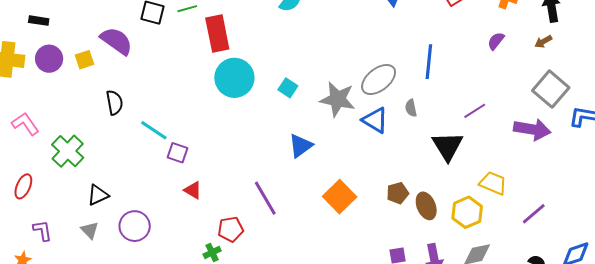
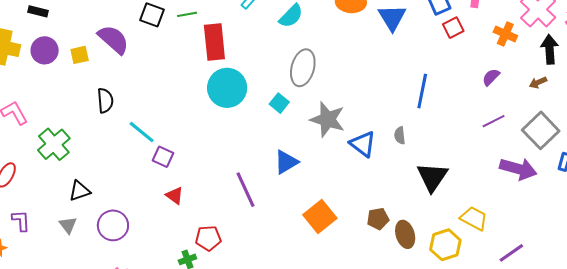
gray ellipse: (379, 79) -> (303, 68), moved, turned -42
purple line: (475, 111) -> (494, 121), moved
purple line: (265, 198) -> (245, 190), moved

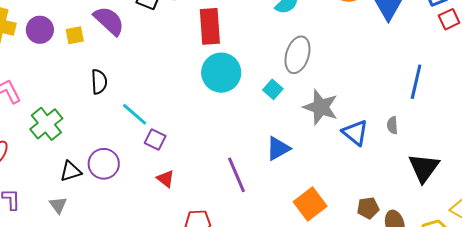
purple circle: (113, 225) -> (104, 164), moved

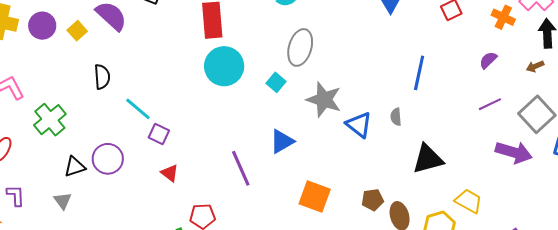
yellow square: (75, 35) -> (77, 31), turned -30
black triangle: (424, 168) -> (428, 159), turned 40
orange square: (310, 204) -> (315, 197), turned -32

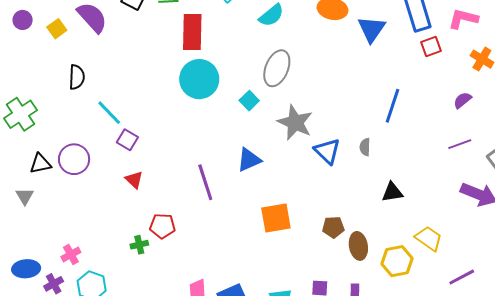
purple circle: (42, 26) -> (23, 20), size x0.7
black triangle: (428, 159) -> (392, 192), size x0.7
orange square: (315, 197) -> (276, 218), turned -36

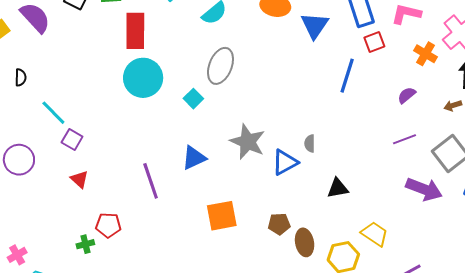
black semicircle: (77, 77) -> (21, 77), size x0.7
blue line: (392, 106) -> (347, 76), moved
gray star: (295, 123) -> (248, 142), moved
blue triangle: (327, 151) -> (285, 162), moved, turned 48

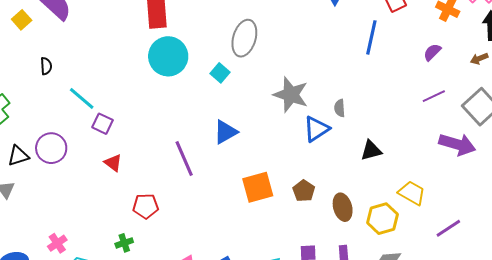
gray star: (248, 142) -> (291, 95), moved
brown pentagon: (279, 224) -> (304, 191), moved, turned -30
green cross: (85, 244) -> (124, 243), moved

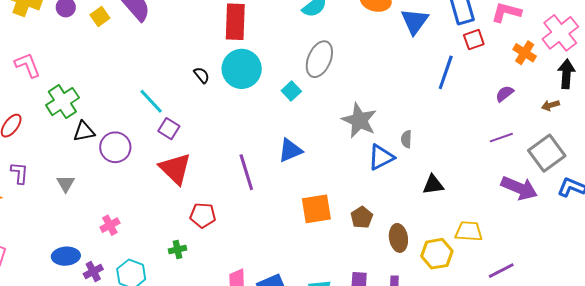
black semicircle: (46, 66) -> (202, 75), moved, turned -42
black triangle: (18, 156) -> (84, 131), moved
red triangle: (113, 163) -> (175, 169), size x1.8
yellow trapezoid: (412, 193) -> (469, 231), turned -32
pink cross: (57, 243) -> (110, 225), moved

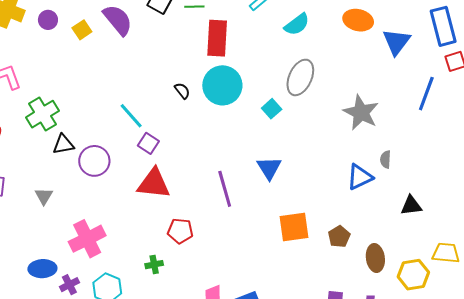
gray star: (359, 120) -> (361, 112), moved
blue triangle: (290, 150) -> (269, 168), turned -40
red triangle: (175, 169) -> (154, 184), turned -39
pink cross: (110, 225) -> (87, 239), size x1.8

